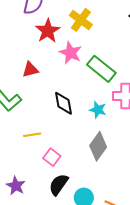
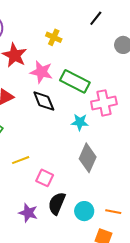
yellow cross: (81, 20) -> (54, 37), moved, size x0.7
black diamond: (63, 103) -> (44, 101), moved
purple star: (16, 186) -> (28, 213), moved

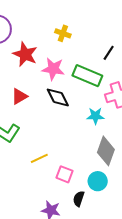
black line: (96, 18) -> (109, 53), moved
black semicircle: (57, 203) -> (79, 199), size x0.7
cyan circle: (84, 211) -> (98, 181), moved

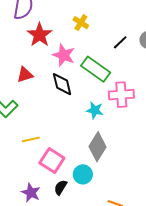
black line: (109, 53) -> (120, 42), moved
pink square: (65, 174) -> (52, 161), size x1.4

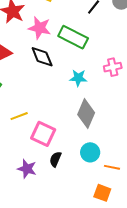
pink cross: (121, 95) -> (113, 67), moved, size x0.7
cyan circle: (83, 174) -> (90, 152), moved

